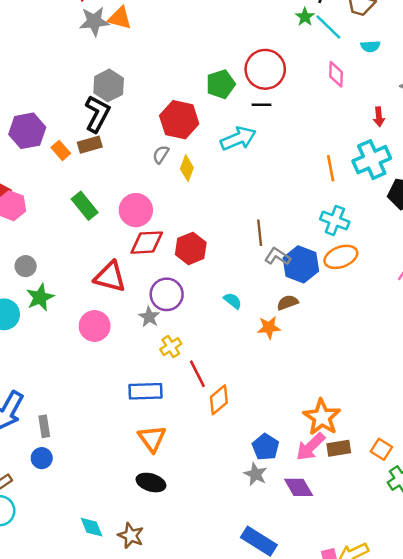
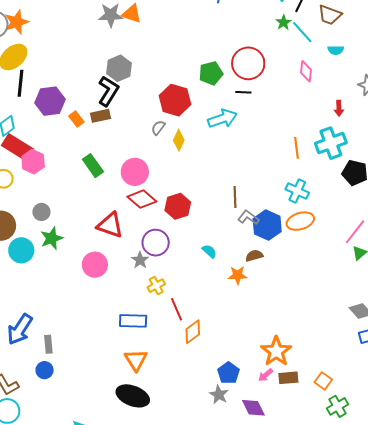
red diamond: (147, 243) -> (142, 199), turned 40
pink arrow: (311, 447) -> (265, 375), size x0.6
black ellipse: (151, 483) -> (133, 396), size x1.4

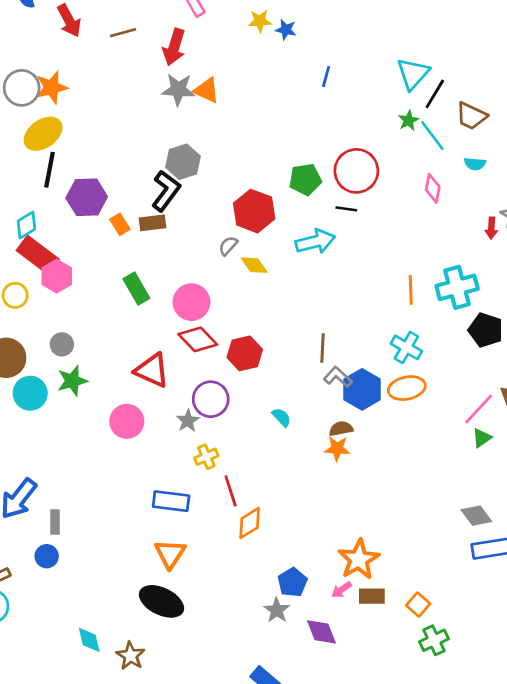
red arrow: (339, 108) -> (491, 228), moved
yellow diamond: (179, 140) -> (254, 265), turned -65
orange star: (238, 275) -> (337, 448), moved

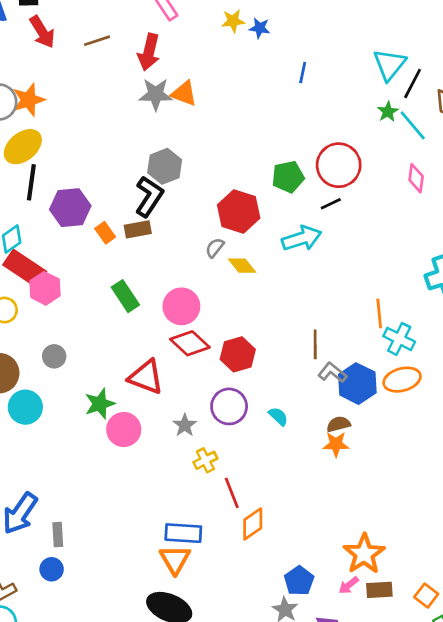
black line: (346, 209) -> (331, 204), turned -30
orange line: (411, 290) -> (379, 313), moved
green star: (72, 381) -> (100, 404), moved
purple circle: (211, 399) -> (229, 406), moved
blue rectangle: (171, 501) -> (183, 533), moved

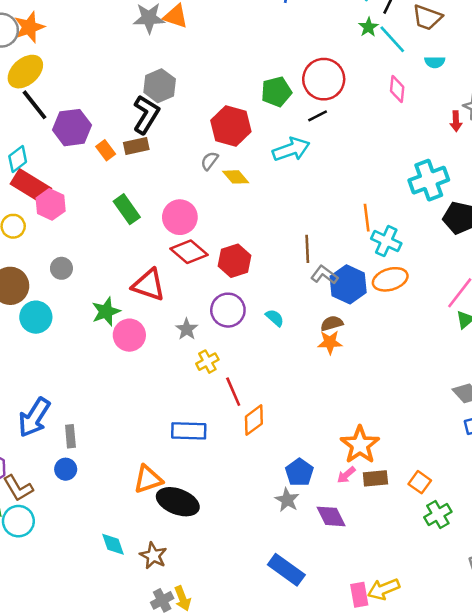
black line: (31, 182) -> (35, 105), turned -44
orange triangle: (175, 560) -> (148, 479), moved, turned 44

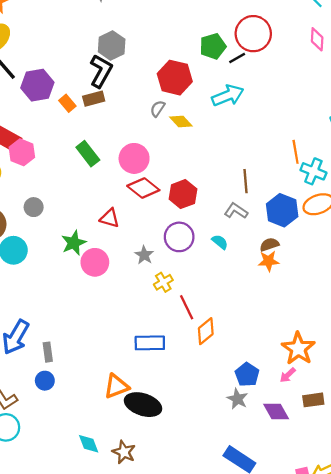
black line: (318, 116) -> (237, 58), moved
gray L-shape: (324, 275) -> (236, 211), moved
red triangle: (149, 285) -> (110, 218), size x0.7
brown rectangle: (375, 478) -> (313, 400), moved

